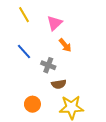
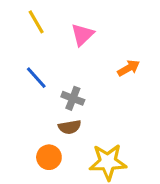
orange arrow: (65, 45) -> (129, 68), moved, turned -80
brown semicircle: (59, 84) -> (70, 127), moved

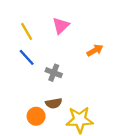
yellow line: (36, 22) -> (27, 31), moved
brown semicircle: (70, 127) -> (54, 103), moved

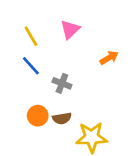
orange circle: (36, 116) -> (38, 116), moved

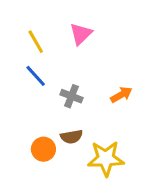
orange arrow: (109, 58) -> (121, 95), moved
orange circle: (38, 116) -> (43, 149), moved

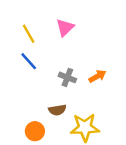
gray cross: (71, 96) -> (67, 77), moved
orange circle: (43, 149) -> (35, 131), moved

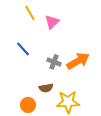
yellow line: (29, 34) -> (30, 13), moved
orange arrow: (97, 76) -> (78, 61), size x1.6

